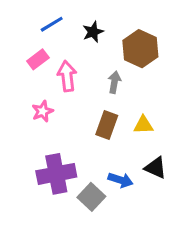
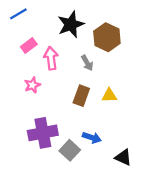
blue line: (52, 24) -> (18, 14), moved
black star: (93, 32) -> (71, 24), size x1.6
gray arrow: (114, 82) -> (87, 63), turned 140
black triangle: (156, 168) -> (123, 157), moved

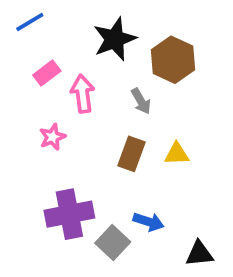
black triangle: (123, 157) -> (199, 254), turned -30

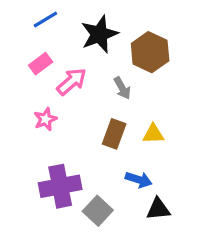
blue line: (30, 22) -> (45, 19), moved
pink arrow: (83, 94) -> (72, 82), turned 56
blue arrow: (149, 222) -> (139, 180), moved
black triangle: (199, 254) -> (158, 209), moved

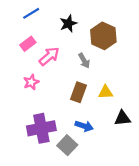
black star: (99, 34) -> (68, 23), size x0.7
blue arrow: (139, 180) -> (84, 126), moved
black triangle: (158, 209) -> (122, 118), moved

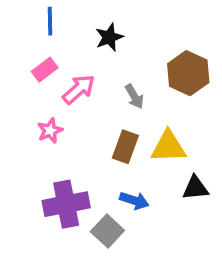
blue line: (31, 13) -> (50, 21), turned -60
brown hexagon: (103, 36) -> (188, 73), moved
yellow triangle: (106, 92) -> (168, 147), size x1.5

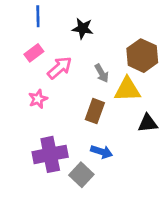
black star: (109, 37) -> (83, 28), turned 30
yellow triangle: (168, 147) -> (127, 89), moved
black triangle: (195, 188) -> (148, 123), moved

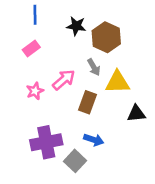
brown hexagon: (142, 56) -> (106, 37), moved
pink arrow: (60, 68) -> (64, 80), moved

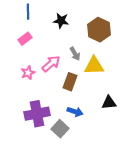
brown hexagon: (106, 37) -> (99, 30), moved
black triangle: (136, 113) -> (109, 103), moved

